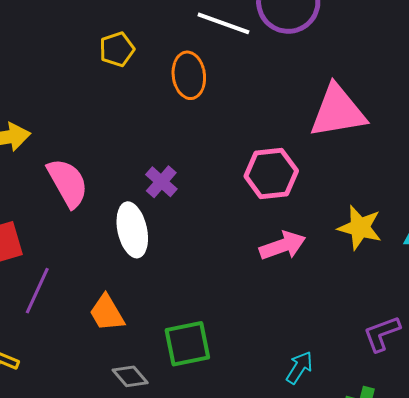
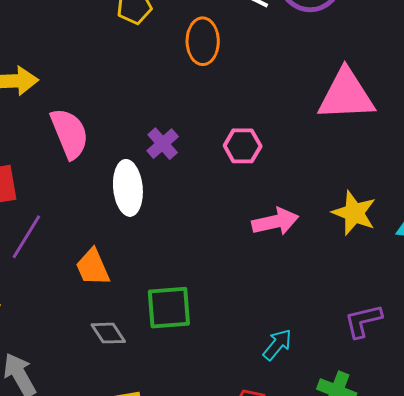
pink hexagon: (271, 174) -> (243, 146), moved, size x0.7

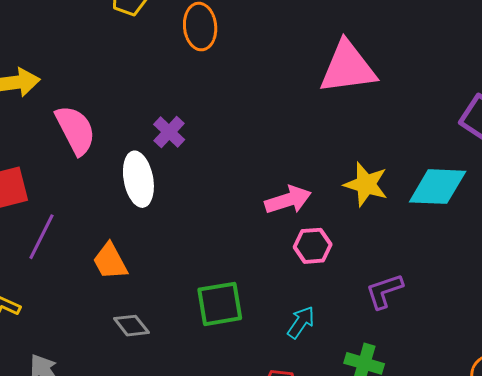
pink hexagon: (243, 146) -> (313, 246), moved
green square: (169, 308) -> (220, 304), moved

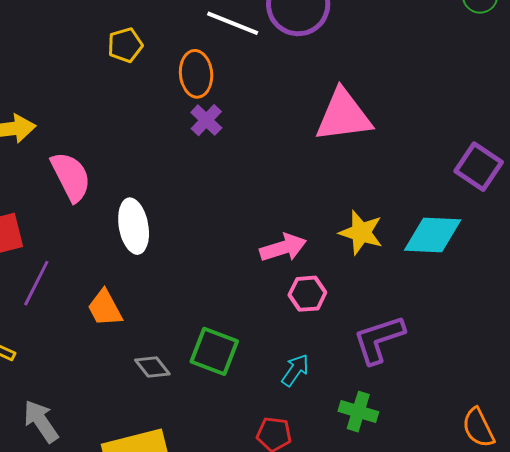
purple cross: (169, 132) -> (206, 120), moved
purple L-shape: (384, 291) -> (379, 339), size x1.4
green square: (220, 304) -> (214, 351), turned 30
gray diamond: (131, 326) -> (152, 367), moved

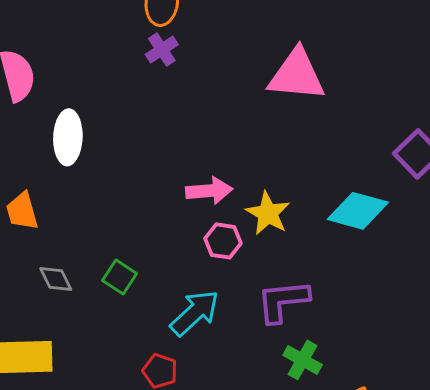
yellow star: (361, 233) -> (268, 213), moved
green square: (214, 351) -> (120, 277), size x0.7
cyan arrow: (295, 370) -> (195, 313), size x1.6
green cross: (358, 412) -> (303, 360), moved

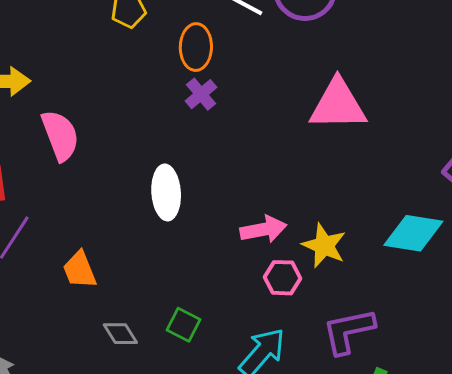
white ellipse: (68, 137) -> (166, 192), moved

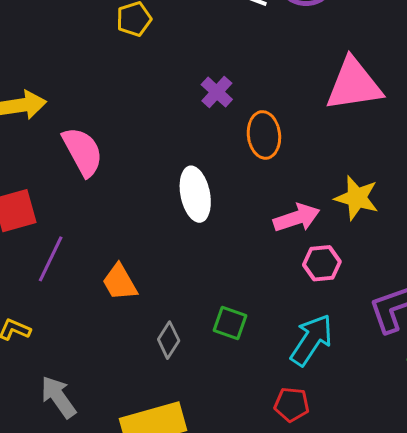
orange ellipse: (196, 47) -> (264, 135), moved
yellow star: (324, 246) -> (357, 198), moved
gray diamond: (120, 334) -> (169, 340), turned 72

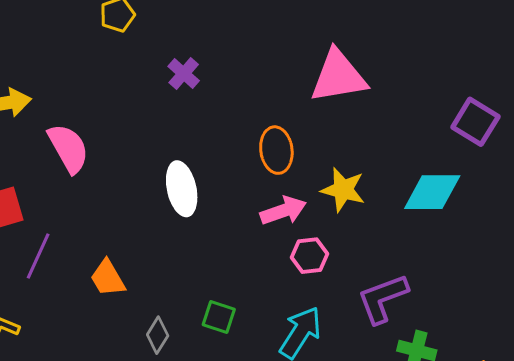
purple cross: (217, 92) -> (184, 74), moved
orange ellipse: (264, 135) -> (276, 150), moved

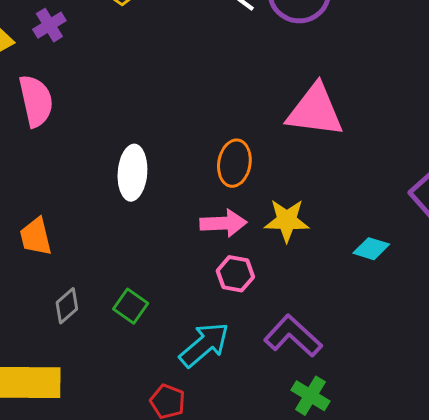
purple cross: (184, 74) -> (49, 25), moved
yellow star: (343, 190) -> (287, 220), turned -30
cyan diamond: (432, 192) -> (371, 249), size x0.6
purple L-shape: (383, 298) -> (293, 336), turned 46

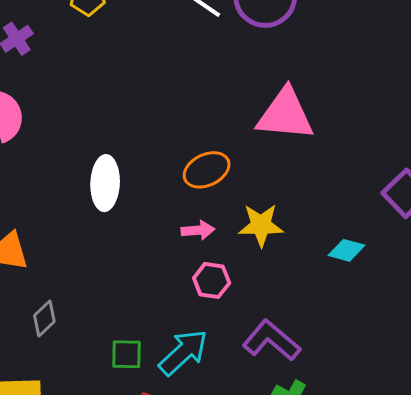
orange ellipse: (234, 163) -> (207, 170), turned 57
pink arrow: (223, 223) -> (198, 230), size x0.7
green square: (131, 306) -> (127, 354), moved, turned -32

